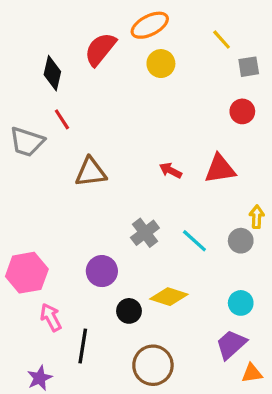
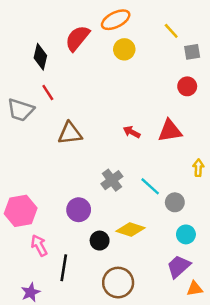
gray circle: (241, 241) -> (175, 202), moved

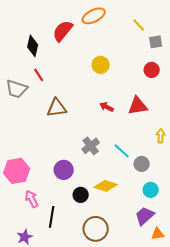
yellow circle: (124, 49) -> (101, 65), moved

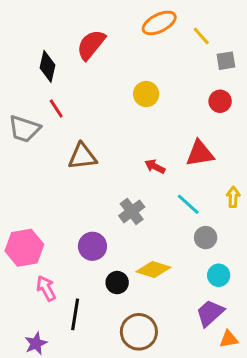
orange ellipse: (94, 16) -> (159, 23), moved
red arrow: (107, 107) -> (155, 167), moved
cyan line: (122, 151) -> (188, 204), moved

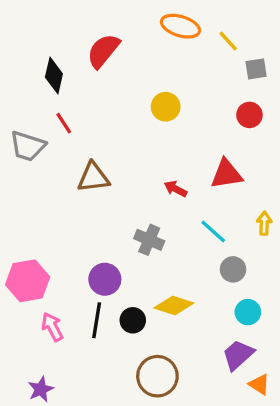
orange ellipse: (159, 23) -> (180, 26), turned 44
gray cross: (132, 211) -> (149, 240), turned -30
black line: (75, 314) -> (97, 320), moved
orange triangle: (229, 339) -> (259, 384), turned 42

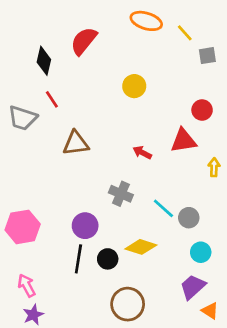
red circle: (249, 115) -> (202, 110), moved
yellow arrow: (264, 223) -> (214, 167), moved
cyan line: (213, 232) -> (163, 208), moved
pink arrow: (52, 327) -> (27, 285), moved

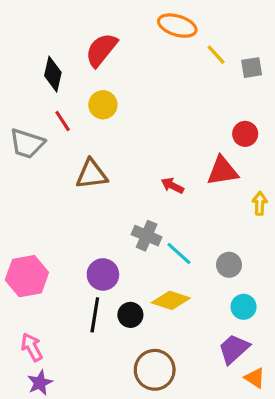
yellow line: (185, 33) -> (216, 55), moved
yellow circle: (134, 86) -> (103, 105), moved
cyan line: (163, 208) -> (179, 253), moved

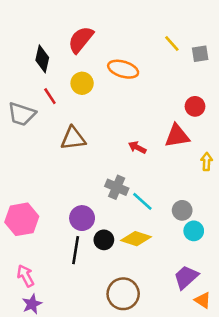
orange ellipse: (177, 26) -> (123, 69), moved
cyan circle: (244, 307) -> (194, 231), moved
black circle: (130, 315) -> (104, 240), moved

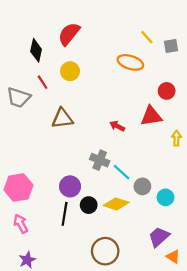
orange ellipse: (123, 69) -> (130, 62), moved
gray circle: (182, 210) -> (142, 186), moved
pink arrow: (26, 276) -> (21, 224), moved

